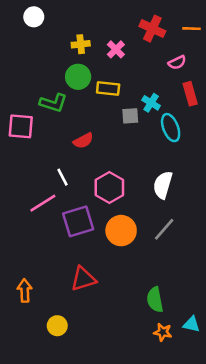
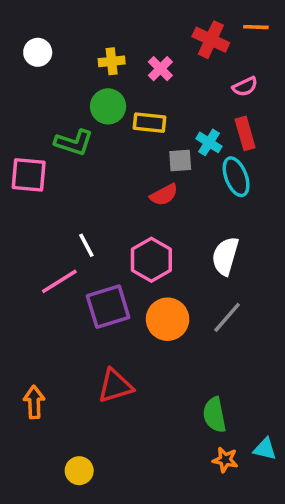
white circle: (34, 17) -> (38, 52), moved
orange line: (191, 29) -> (256, 27), moved
red rectangle: (190, 94) -> (245, 133), moved
red semicircle: (83, 141) -> (164, 195), moved
yellow circle: (57, 326) -> (79, 471), moved

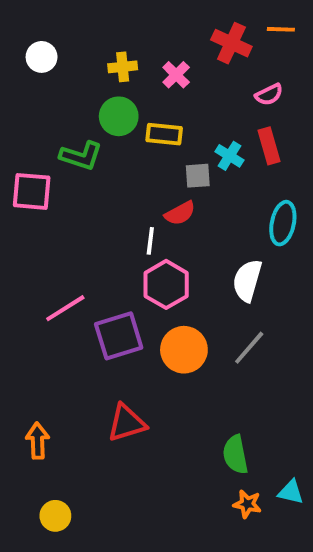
cyan ellipse: (236, 177) -> (283, 223), moved, turned 33
white line: (86, 245) -> (150, 241), moved, turned 35
yellow circle: (79, 471) -> (55, 516), moved

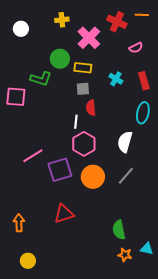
yellow cross: (123, 67) -> (62, 20), moved
pink cross: (176, 75) -> (89, 38), size x1.6
red rectangle: (269, 146) -> (144, 81), moved
gray square: (198, 176) -> (83, 89), moved
red semicircle: (180, 213) -> (91, 108), turned 112

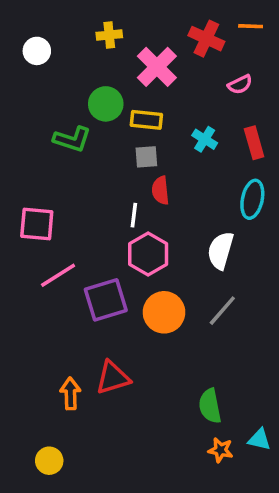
pink square: (16, 97) -> (37, 224), moved
orange arrow: (19, 223) -> (70, 394), moved

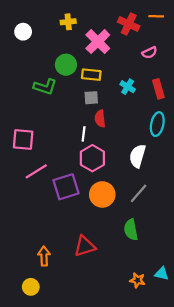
red triangle: (113, 378) -> (85, 246), moved
orange arrow: (70, 394) -> (44, 256), moved
green semicircle: (210, 406) -> (131, 230), moved

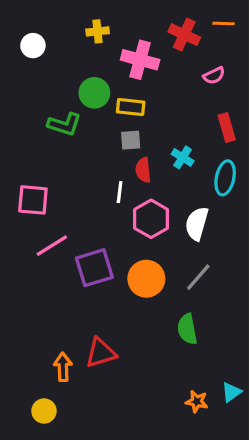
pink cross: (98, 42) -> (140, 60), turned -30
cyan cross: (128, 87) -> (183, 157), moved
pink hexagon: (92, 158) -> (151, 219), moved
red triangle: (85, 246) -> (101, 353), moved
cyan triangle: (162, 274) -> (231, 392), turned -48

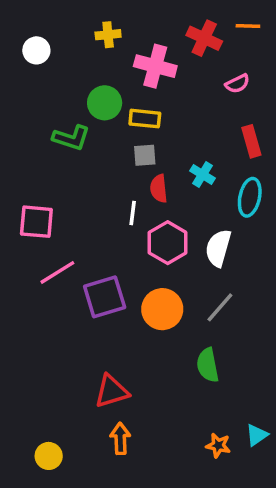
orange arrow: (63, 367) -> (120, 438), moved

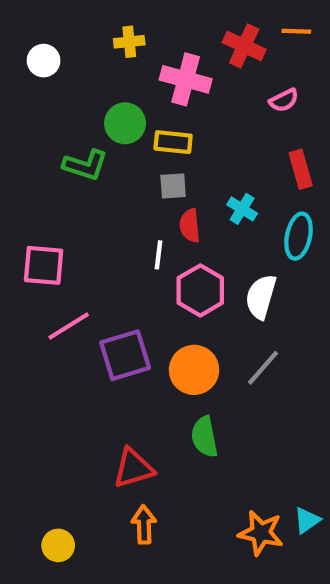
green semicircle: (208, 365) -> (204, 437), moved
orange star: (218, 445) -> (261, 533), size x1.5

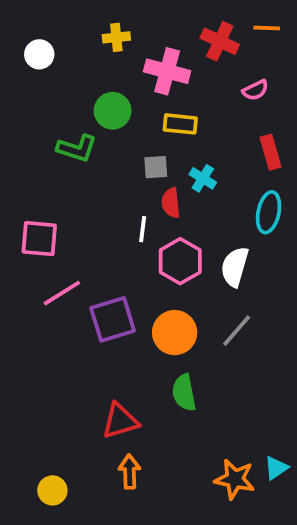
yellow rectangle: (173, 142) -> (180, 124), moved
cyan cross: (242, 209) -> (203, 178), moved

